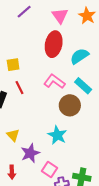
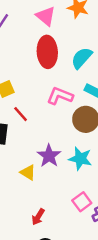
purple star: (30, 153) -> (49, 156), moved
pink square: (49, 169) -> (82, 202), turned 35
red arrow: (12, 172) -> (38, 217), turned 48

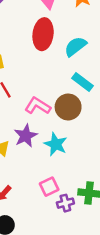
pink L-shape: (60, 96) -> (38, 106), moved

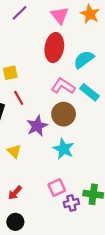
pink L-shape: (38, 106) -> (63, 86), moved
brown circle: (68, 107) -> (64, 114), moved
purple star: (26, 136) -> (37, 126), moved

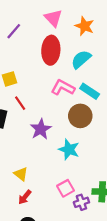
purple line: (20, 13) -> (14, 31), moved
orange star: (90, 14) -> (85, 26), moved
brown circle: (64, 114) -> (80, 116), moved
yellow triangle: (14, 151) -> (21, 174), moved

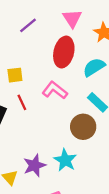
pink L-shape: (63, 88) -> (55, 90), moved
purple star: (41, 129) -> (34, 165), moved

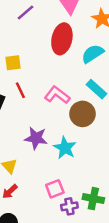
pink L-shape: (55, 90) -> (57, 95), moved
purple star: (34, 165) -> (36, 138), moved, turned 30

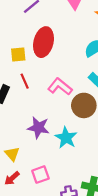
red ellipse: (62, 39) -> (44, 42), moved
pink square: (55, 189) -> (40, 175), moved

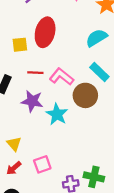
red line: (25, 81) -> (35, 73), moved, turned -63
purple star: (38, 128) -> (32, 101), moved
cyan star: (66, 138) -> (57, 114), moved

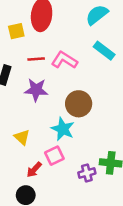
brown circle: (85, 95) -> (79, 104), moved
cyan star: (57, 114) -> (63, 129), moved
red arrow: (14, 168) -> (34, 170), moved

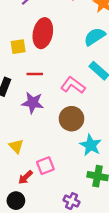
pink L-shape: (64, 60) -> (73, 85), moved
cyan star: (63, 129) -> (91, 145), moved
purple cross: (87, 173) -> (72, 201), moved, turned 35

